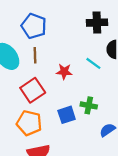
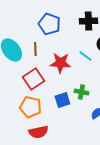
blue pentagon: (34, 26) -> (49, 24), moved
red star: (64, 72) -> (60, 63), size x1.5

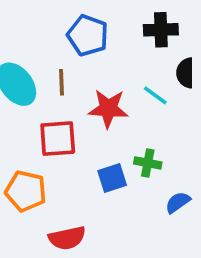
red square: (33, 79) -> (58, 139), turned 30
orange pentagon: (30, 107) -> (26, 191), moved

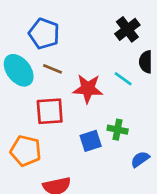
black cross: (161, 30) -> (127, 29), turned -35
blue pentagon: (88, 35) -> (44, 34), moved
brown line: (61, 82) -> (53, 69), turned -66

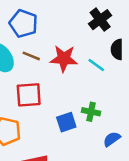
red star: (88, 89) -> (64, 59), moved

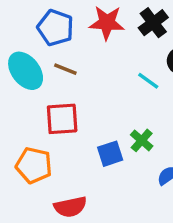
red star: (64, 59) -> (107, 23), moved
green cross: (91, 112) -> (142, 140), turned 30

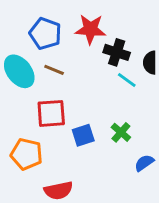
black cross: (153, 23) -> (117, 52), moved, turned -35
blue square: (110, 154) -> (83, 135), moved

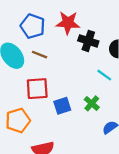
cyan line: (127, 80) -> (104, 75), moved
orange pentagon: (27, 154) -> (18, 120), turned -30

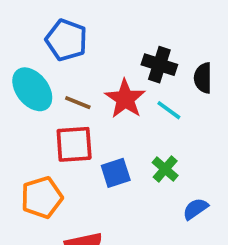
red star: (68, 23) -> (125, 99), moved, turned 30
brown line: (39, 55) -> (78, 103), moved
cyan line: (104, 75) -> (169, 110), moved

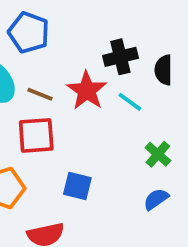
black cross: (159, 65) -> (120, 57), turned -32
green cross: (165, 169) -> (158, 154), moved
blue square: (116, 173) -> (77, 186), moved, turned 32

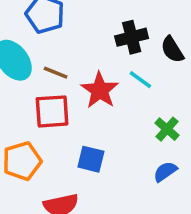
black semicircle: (164, 70) -> (172, 50), turned -32
red star: (87, 91) -> (100, 90), moved

